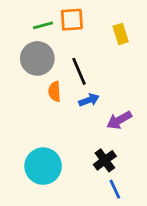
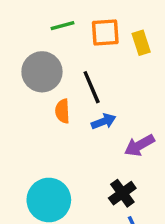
orange square: (72, 20) -> (105, 32), moved
green line: (43, 25) -> (63, 26), moved

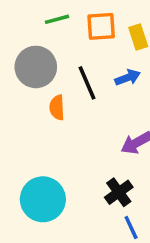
blue arrow: (104, 121) -> (128, 78), moved

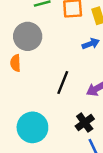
black line: (87, 83) -> (63, 82), moved, turned 45
orange semicircle: (57, 108) -> (15, 63), moved

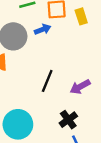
blue arrow: (91, 44) -> (43, 29), moved

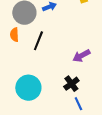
black line: (47, 81) -> (38, 41), moved

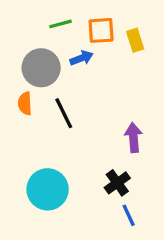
black line: (38, 41) -> (64, 113), turned -48
purple arrow: (81, 56) -> (133, 137), turned 114

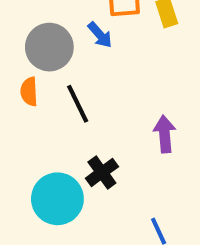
blue arrow: (82, 58) -> (100, 35), turned 70
black cross: (117, 183) -> (102, 172), moved

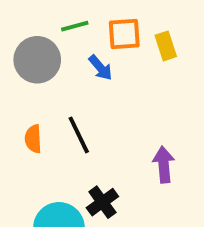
gray circle: (49, 47) -> (37, 60), moved
orange semicircle: (29, 92) -> (33, 139), moved

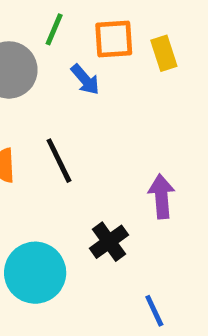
green line: (75, 26) -> (54, 29), turned -52
black cross: (102, 202) -> (109, 242), moved

